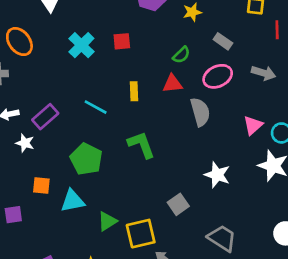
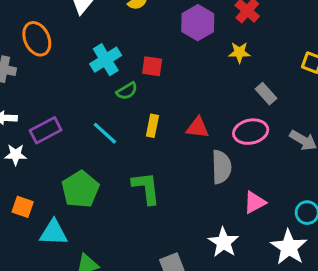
green semicircle: (181, 55) -> (127, 91), moved
pink triangle: (253, 125) -> (255, 202), moved
white star: (25, 143) -> (16, 155), turned -30

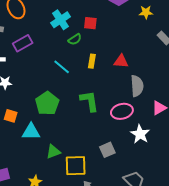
purple rectangle: (46, 130) -> (23, 43), moved
pink ellipse: (251, 132) -> (122, 111), moved

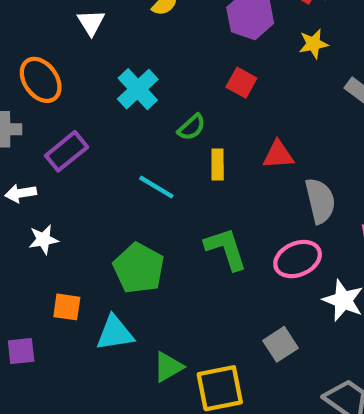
red square: (90, 23) -> (241, 83), moved, turned 32
green semicircle: (75, 39) -> (192, 127), moved

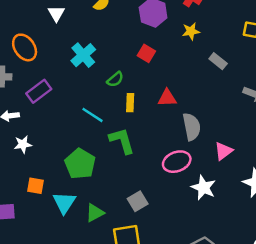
green L-shape: (226, 249) -> (122, 141), moved
cyan triangle: (115, 333) -> (64, 203), turned -50
gray square: (280, 344) -> (138, 201), moved
green triangle: (168, 367) -> (95, 213), moved

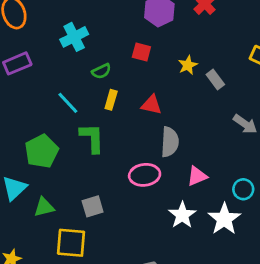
yellow star: (191, 31) -> (188, 65), moved, turned -30
red square: (146, 53) -> (141, 52), turned -30
white star: (204, 188) -> (182, 215), moved

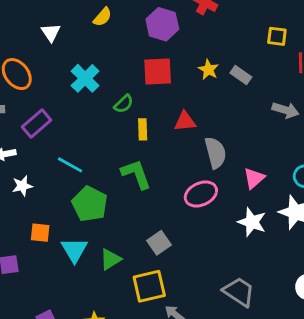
red square: (141, 52) -> (158, 72), size x1.5
cyan line: (68, 103) -> (70, 165), moved

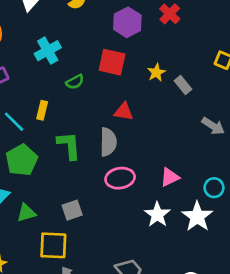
yellow rectangle: (143, 129) -> (42, 110), moved
gray semicircle: (215, 153) -> (108, 142), moved

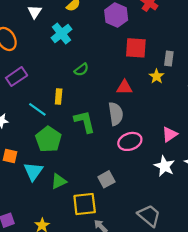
cyan cross: (48, 51) -> (61, 34), moved
red square: (112, 62) -> (136, 48), moved
yellow star: (156, 73) -> (157, 76), moved
gray rectangle: (183, 85) -> (169, 58), turned 56
gray square: (72, 210) -> (106, 179), moved

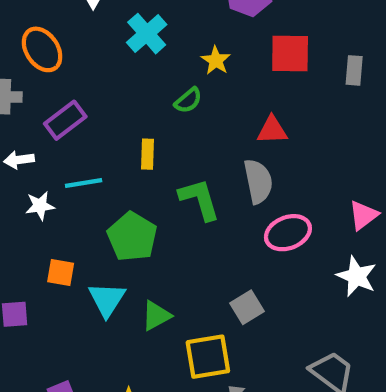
yellow star: (157, 76) -> (216, 60), moved
cyan line: (37, 109) -> (84, 183), moved, turned -42

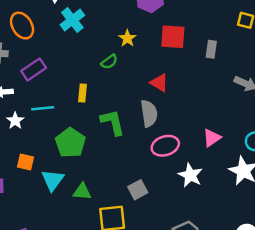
cyan cross: (147, 34) -> (72, 20), moved
red triangle: (272, 130) -> (159, 83), turned 30
white star: (40, 206) -> (15, 121), turned -30
white star: (357, 276) -> (190, 175), moved
green triangle: (156, 316) -> (82, 192), turned 30

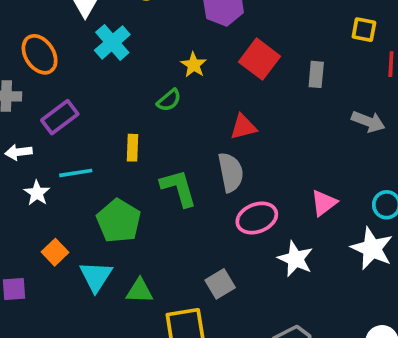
red square: (173, 37) -> (259, 59), turned 36
red triangle: (159, 83) -> (243, 127), turned -42
orange square: (26, 162) -> (55, 252), turned 36

